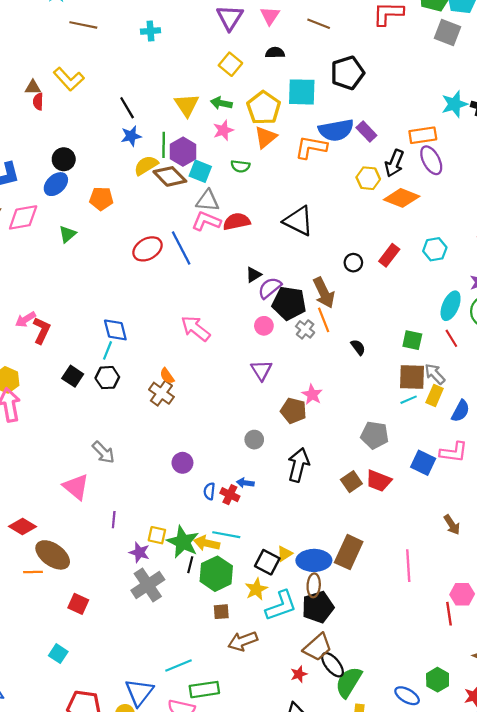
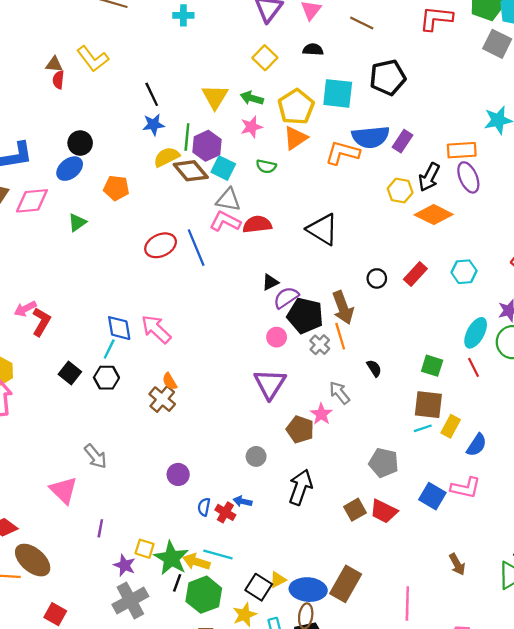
purple rectangle: (366, 132) -> (402, 141), turned 72
pink arrow: (196, 328) -> (156, 329), moved
purple triangle: (261, 370) -> (270, 384), size x1.4
gray arrow: (435, 374) -> (339, 393), moved

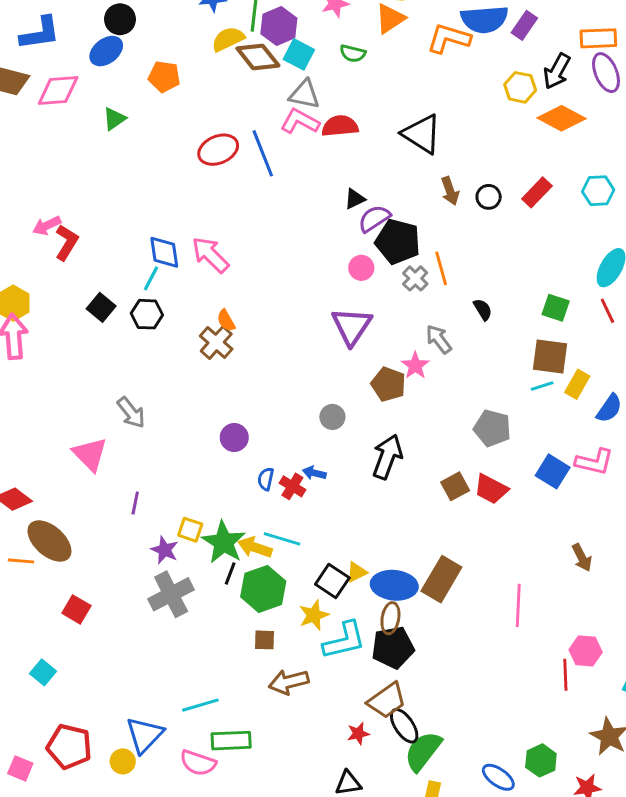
brown arrow: (343, 308) -> (450, 191), moved, size x0.7

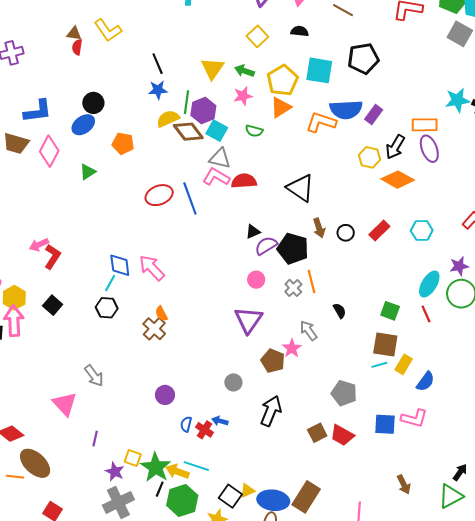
pink diamond: (58, 90) -> (49, 151), turned -60
black pentagon: (398, 242) -> (293, 248), moved
black square: (101, 307) -> (53, 305), moved
blue square: (553, 471) -> (385, 424), turned -30

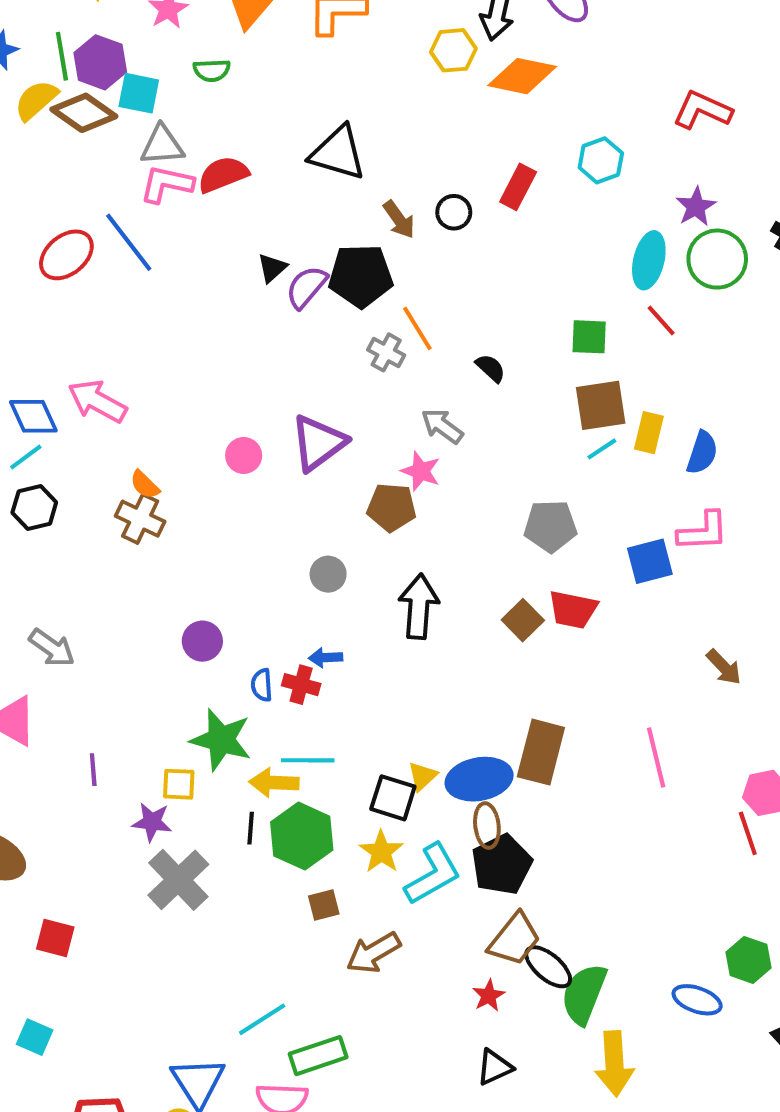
pink circle: (256, 280) -> (244, 455), moved
cyan line: (110, 283) -> (26, 457), turned 42
purple triangle: (248, 320) -> (318, 443), turned 36
green star: (156, 467) -> (221, 740), moved

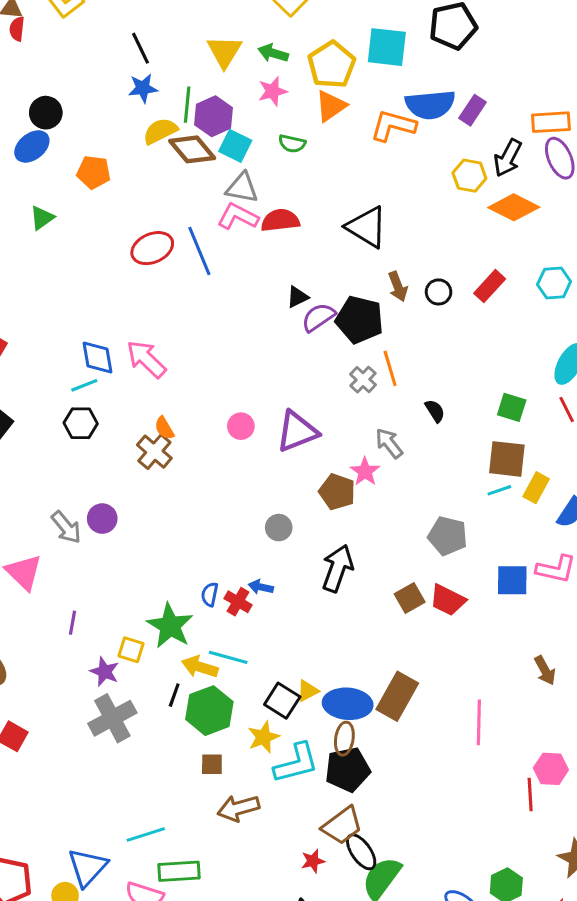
purple circle: (202, 641) -> (102, 519), moved

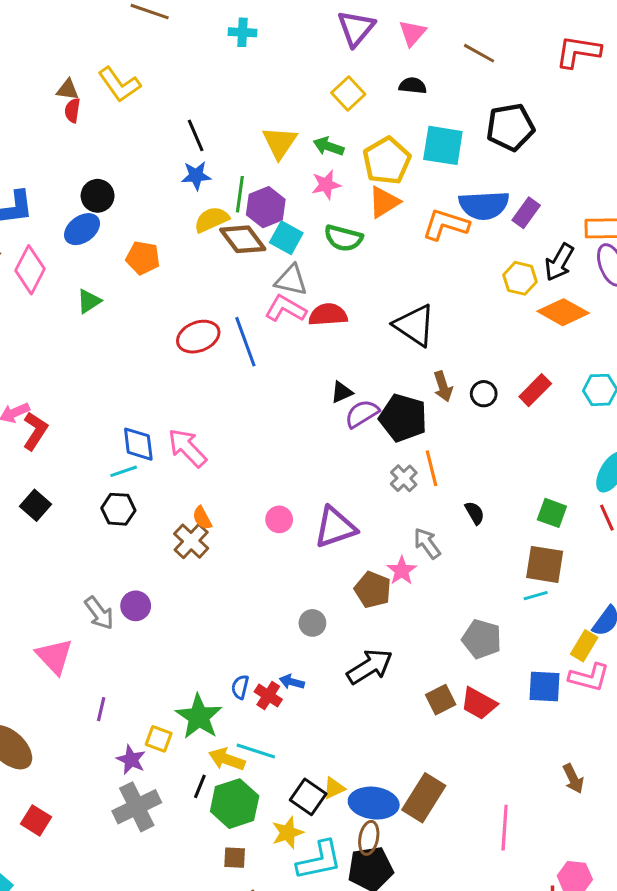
green semicircle: (292, 144) -> (343, 238), size x1.4
yellow rectangle: (536, 488) -> (584, 646), moved
black arrow: (338, 568) -> (370, 667), turned 36

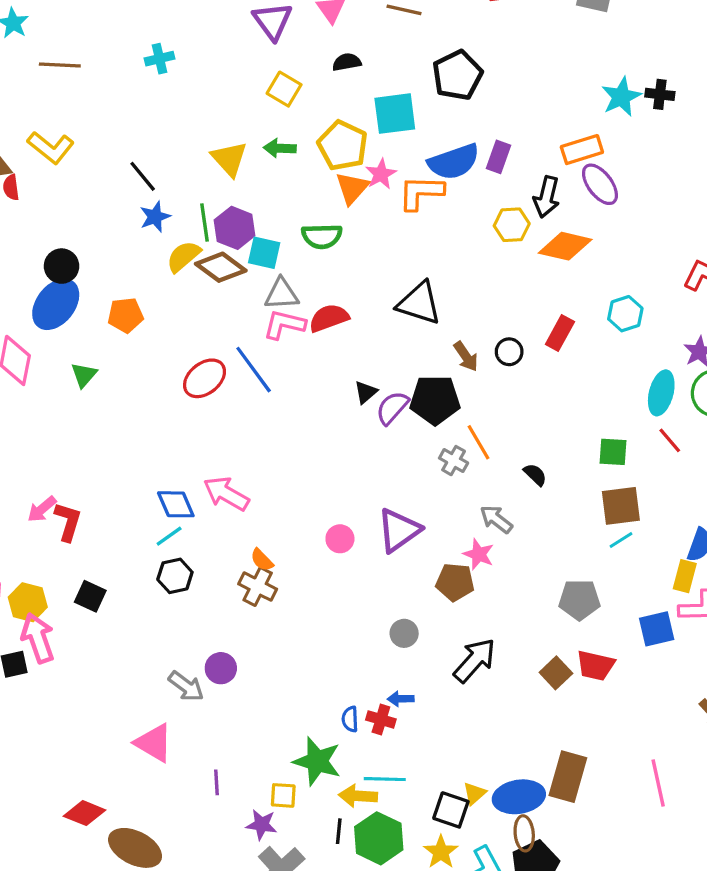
pink star: (326, 185) -> (381, 174), moved
blue ellipse: (82, 229) -> (56, 304), size x1.4

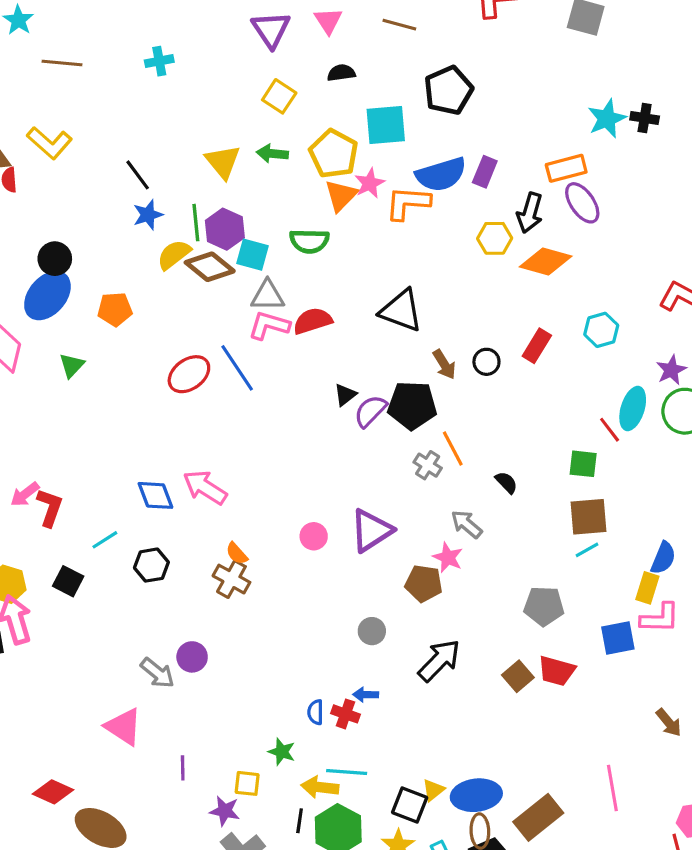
red line: (670, 440) -> (610, 430), moved
cyan line: (169, 536) -> (105, 540), moved
green star: (317, 761) -> (282, 752), size x0.6
brown rectangle: (568, 777) -> (538, 817), moved, turned 33

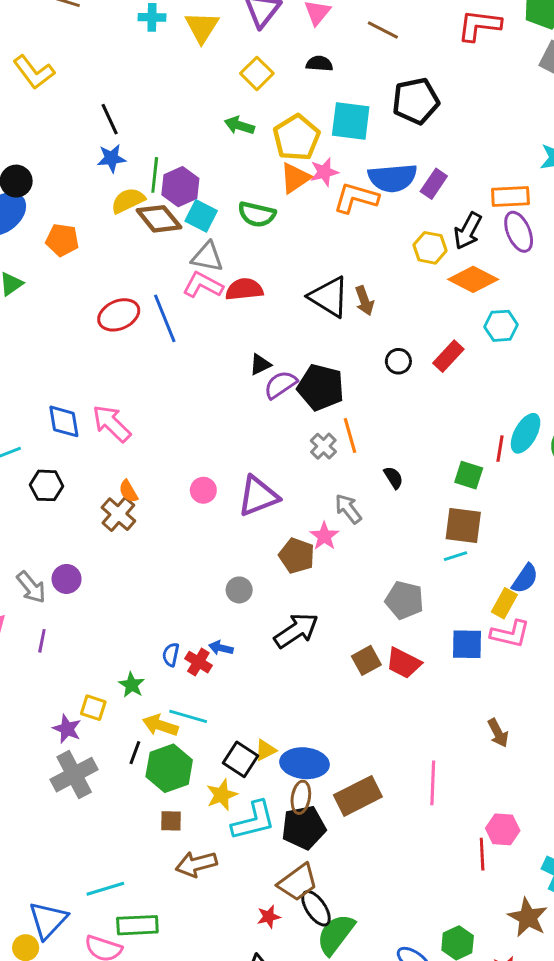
yellow triangle: (223, 162) -> (202, 27), moved
cyan hexagon: (601, 330) -> (501, 326), moved
brown arrow: (444, 364) -> (364, 301), moved
red line: (610, 430) -> (500, 449), turned 35
purple line: (183, 768) -> (42, 641), moved

